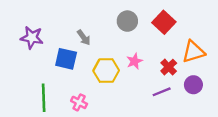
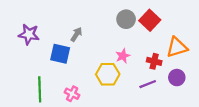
gray circle: (127, 21) -> (126, 19), moved
gray arrow: (84, 38) -> (76, 34), turned -112
red cross: (169, 67) -> (154, 61), turned -32
yellow hexagon: (106, 71) -> (108, 74), moved

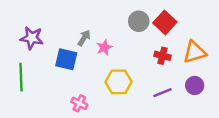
pink star: (123, 56) -> (104, 47), moved
red cross: (154, 61) -> (163, 56), moved
green line: (40, 89) -> (21, 77), moved

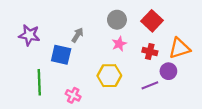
gray circle: (139, 21) -> (117, 20), moved
pink star: (104, 47) -> (119, 44), moved
green line: (21, 77) -> (39, 82), moved
purple circle: (195, 85) -> (168, 71), moved

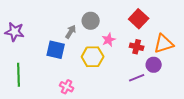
gray circle: (117, 20) -> (91, 21), moved
purple star: (29, 35) -> (15, 32), moved
yellow hexagon: (109, 76) -> (93, 57), moved
green line: (39, 82) -> (19, 75), moved

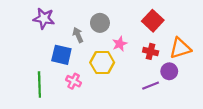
purple star: (15, 32) -> (44, 18), moved
gray arrow: (71, 32) -> (78, 35), turned -56
green line: (19, 75) -> (39, 84), moved
pink cross: (67, 87) -> (74, 81), moved

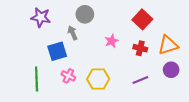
gray circle: (100, 23) -> (85, 14), moved
blue square: (61, 55) -> (57, 51), turned -30
yellow hexagon: (102, 62) -> (98, 79), moved
purple circle: (169, 71) -> (171, 70), moved

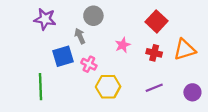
purple circle: (171, 70) -> (192, 92), moved
pink cross: (68, 76) -> (89, 64), moved

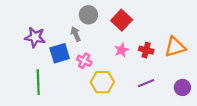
purple star: (45, 19) -> (35, 37), moved
red square: (156, 21) -> (122, 20), moved
pink star: (123, 45) -> (122, 50), moved

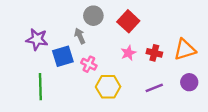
purple circle: (182, 87) -> (189, 82), moved

